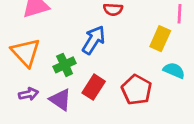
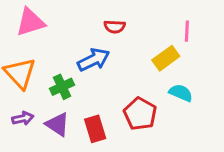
yellow rectangle: (160, 39) -> (166, 58), turned 30
blue arrow: (94, 40) -> (94, 60), turned 32
red rectangle: (94, 87) -> (95, 129), moved, turned -50

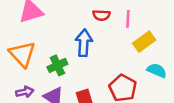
pink line: (187, 31) -> (128, 19), moved
blue arrow: (94, 60) -> (84, 43), turned -60

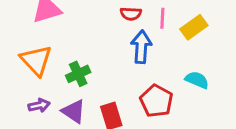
yellow rectangle: (144, 42) -> (194, 27), moved
blue arrow: (84, 43) -> (141, 47), moved

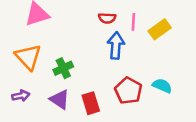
cyan semicircle: (197, 80) -> (162, 86), moved
purple arrow: (39, 105) -> (21, 96), moved

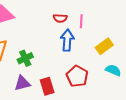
yellow rectangle: (160, 29) -> (104, 46), moved
cyan semicircle: (162, 86) -> (113, 70), moved
purple triangle: (60, 99) -> (22, 83), turned -48

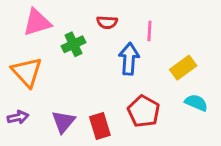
red semicircle: (60, 18) -> (107, 22), moved
green cross: (25, 58) -> (74, 44), moved
purple triangle: (22, 83) -> (63, 122), turned -36

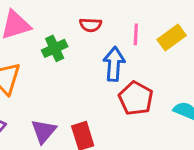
yellow rectangle: (183, 68) -> (172, 37), moved
red pentagon: (144, 111) -> (136, 98), moved

